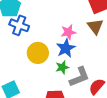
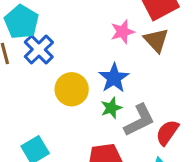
blue cross: (19, 25) -> (39, 49), turned 30
pink star: (68, 32) -> (123, 32), moved

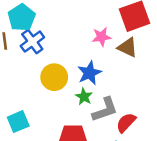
brown triangle: (156, 40) -> (128, 47), turned -30
green star: (111, 108) -> (84, 97), turned -30

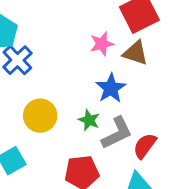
blue star: (89, 73) -> (111, 88), moved
yellow circle: (54, 77) -> (40, 116), moved

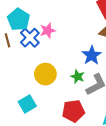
pink star: (102, 44) -> (48, 31), moved

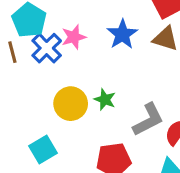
blue star: (92, 55) -> (122, 34), moved
green star: (78, 76) -> (105, 100), moved

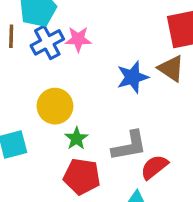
blue star: (122, 34) -> (133, 77), moved
green star: (105, 100) -> (76, 138), moved

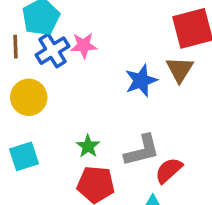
brown triangle: (171, 69) -> (180, 69), turned 32
yellow circle: (55, 106) -> (29, 97), moved

